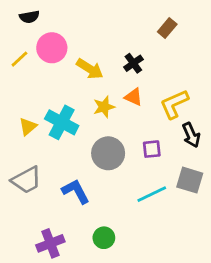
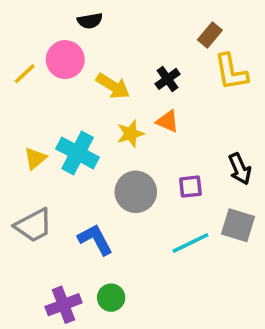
black semicircle: (29, 17) -> (90, 21), moved
yellow L-shape: (174, 104) -> (231, 72), moved, turned -76
green circle: (104, 238) -> (111, 298), moved

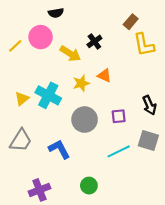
black cross: (168, 79) -> (94, 41), moved
gray trapezoid: (34, 225) -> (21, 140), turned -30
green circle: (111, 298) -> (89, 186), moved

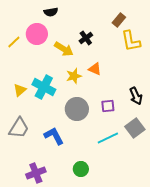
gray square: (148, 140) -> (135, 128), turned 36

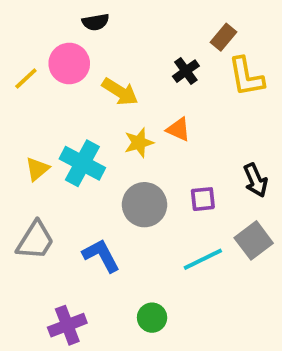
black cross: (86, 38) -> (186, 71), moved

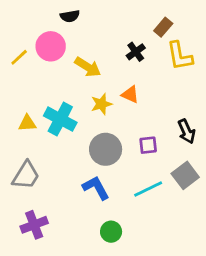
yellow triangle: (37, 169) -> (27, 123), turned 36
blue L-shape: (101, 255) -> (96, 188), moved
purple cross: (67, 325) -> (34, 225), moved

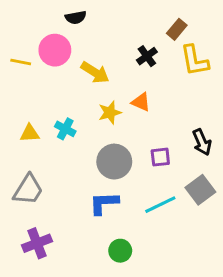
yellow line: (19, 57) -> (21, 62), turned 54
cyan cross: (60, 119) -> (65, 129), size x0.6
blue L-shape: (96, 188) -> (104, 203), turned -64

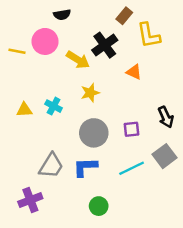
brown rectangle: (177, 29) -> (124, 16), moved
black cross: (147, 56) -> (105, 45), moved, size x1.5
yellow L-shape: (194, 61) -> (149, 35), moved
orange triangle: (141, 102) -> (134, 72), moved
gray trapezoid: (28, 190) -> (51, 166), moved

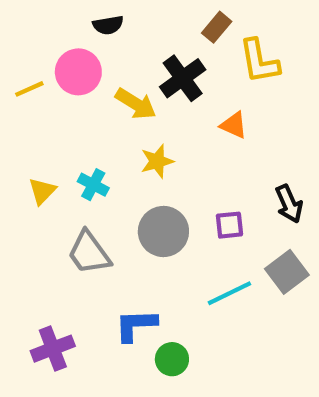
yellow line: (17, 51) -> (29, 89), turned -35
yellow triangle: (24, 110) -> (42, 191), turned -42
gray trapezoid: (51, 166) -> (89, 253), moved, turned 112
blue L-shape: (85, 167) -> (136, 325), moved

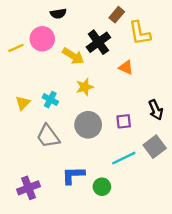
green circle: (172, 359) -> (102, 187), moved

